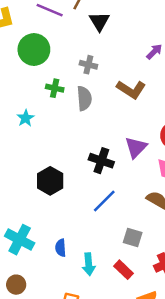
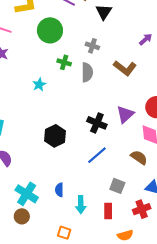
cyan cross: (20, 240) -> (27, 194), moved
red rectangle: (124, 270) -> (108, 211), turned 42

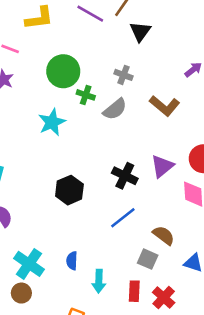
green circle: (50, 30) -> (63, 71), moved
gray semicircle: (87, 72) -> (115, 109), turned 48
cyan star: (39, 85) -> (52, 122), size x1.5
brown semicircle: (139, 157) -> (164, 235), moved
red cross: (142, 209) -> (164, 298), moved, turned -30

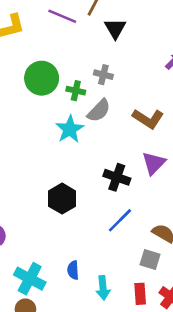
green cross: (86, 95) -> (76, 91), moved
brown L-shape: (165, 106) -> (148, 119), moved
cyan star: (52, 122) -> (70, 129), moved

